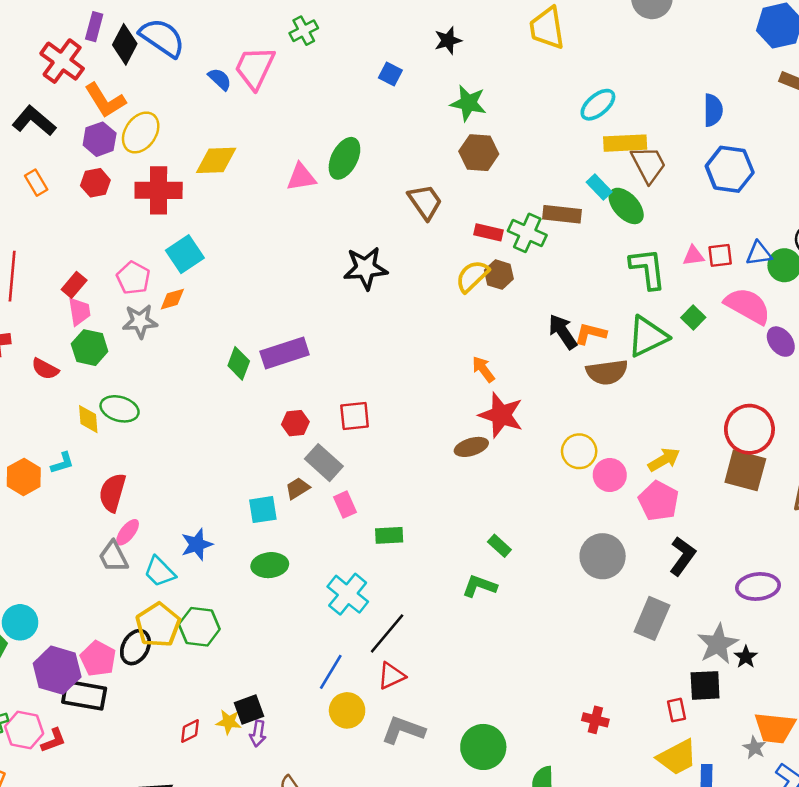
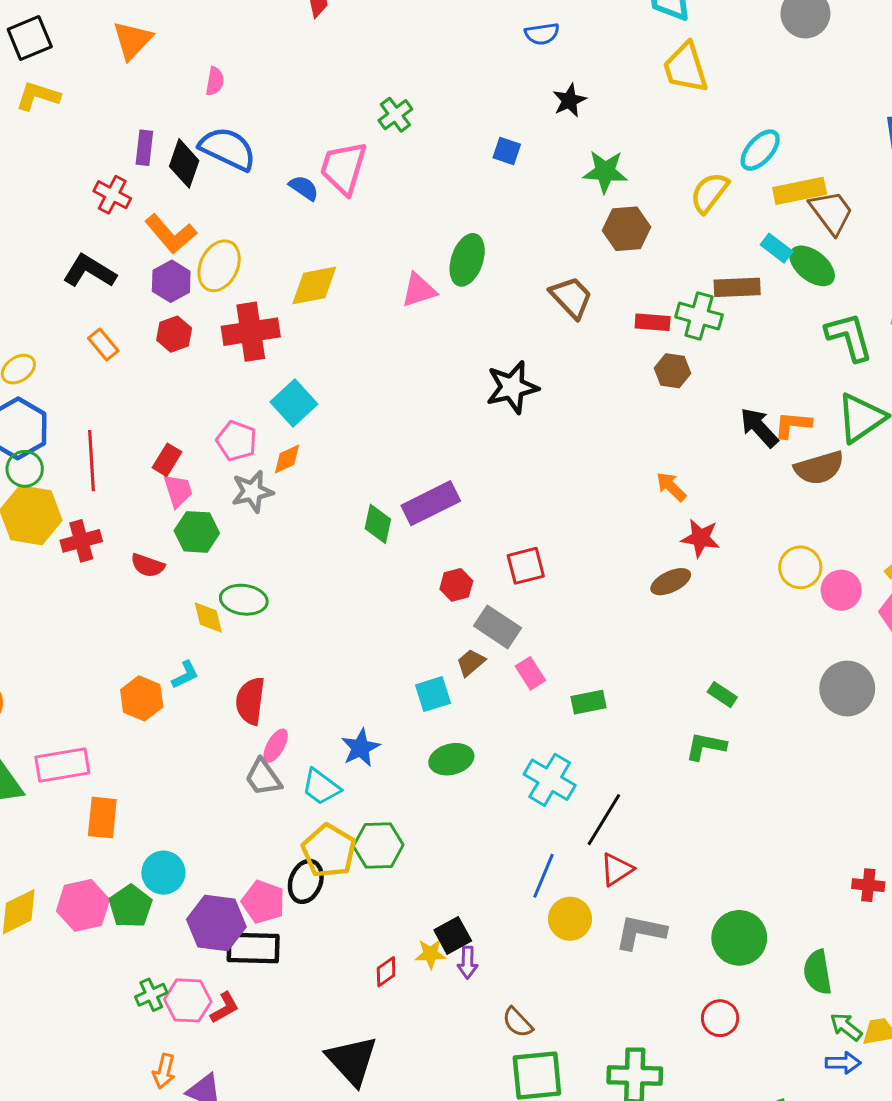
red cross: (62, 61) -> (112, 195), size x0.7
yellow semicircle: (472, 276) -> (709, 193), moved
red star: (501, 415) -> (700, 538), size x0.7

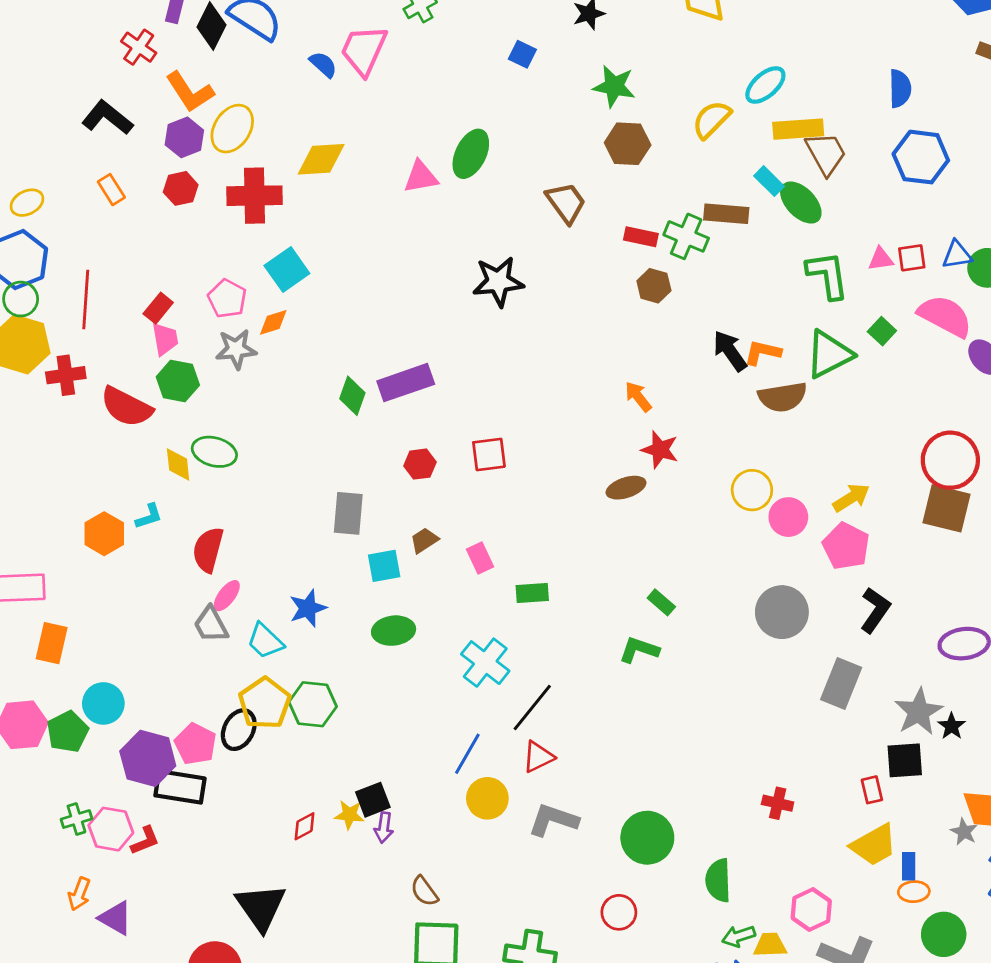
red semicircle: (148, 565) -> (126, 407), size x1.6
gray rectangle: (497, 627) -> (348, 513), moved, turned 54
green arrow: (846, 1027) -> (739, 936), turned -64

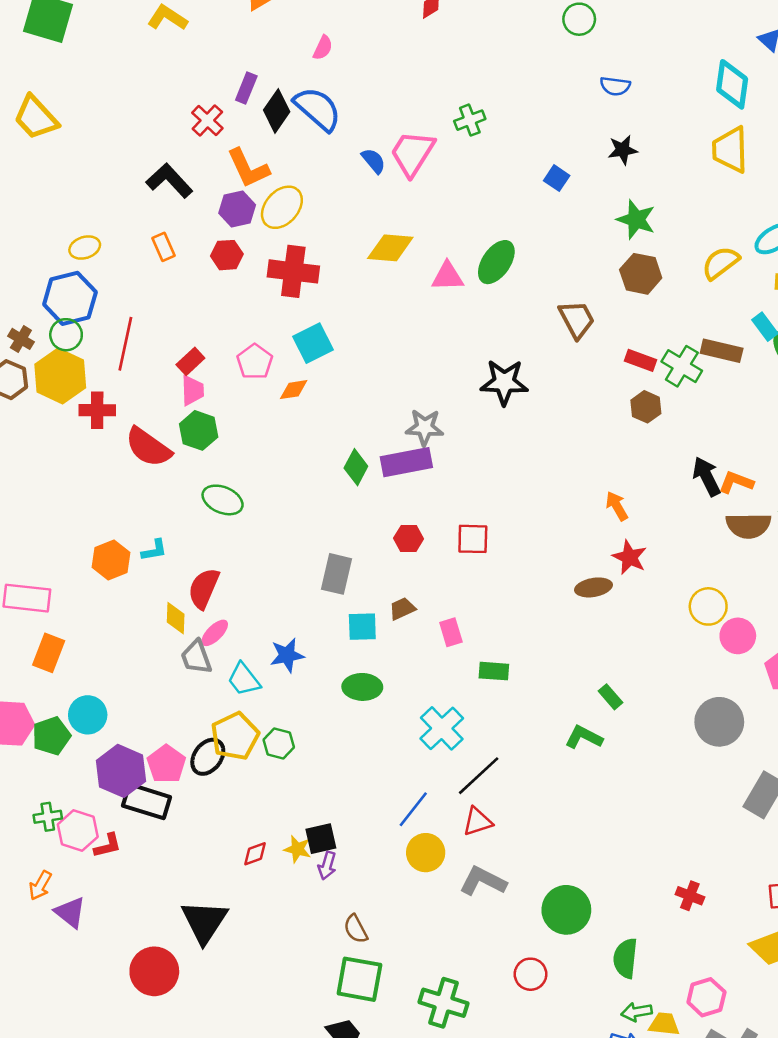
yellow diamond: (321, 159) -> (390, 248), moved
gray star: (236, 349) -> (425, 427), moved
yellow diamond: (178, 464) -> (176, 618), moved
green hexagon: (313, 704) -> (279, 743), size x0.7

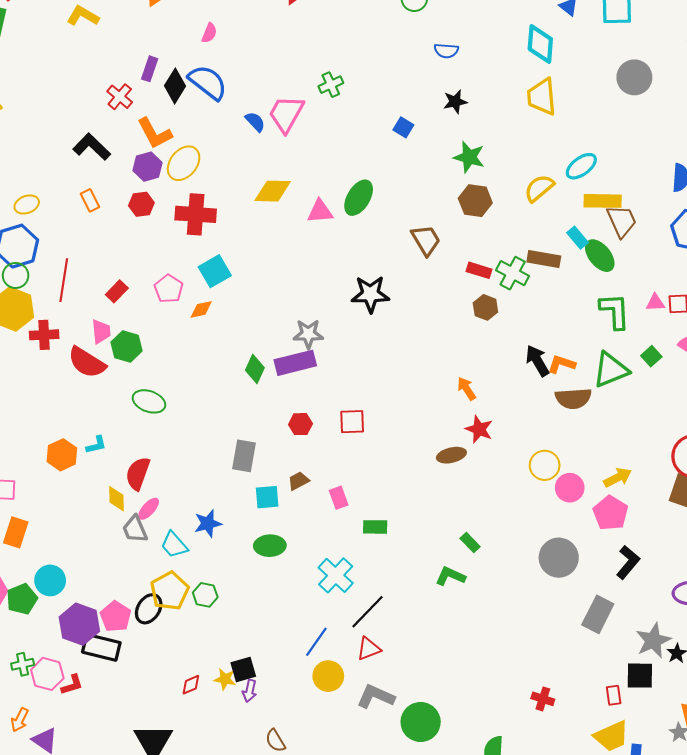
pink trapezoid: (192, 390) -> (101, 332), moved
green circle: (566, 910) -> (421, 722), moved

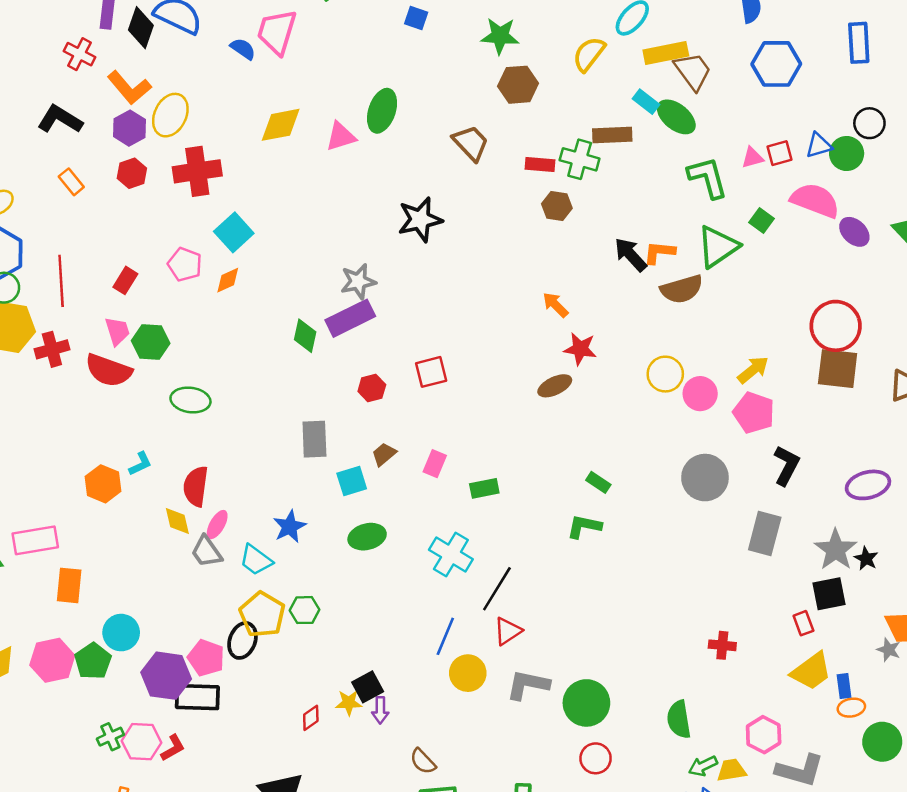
pink rectangle: (339, 498) -> (435, 464), turned 55

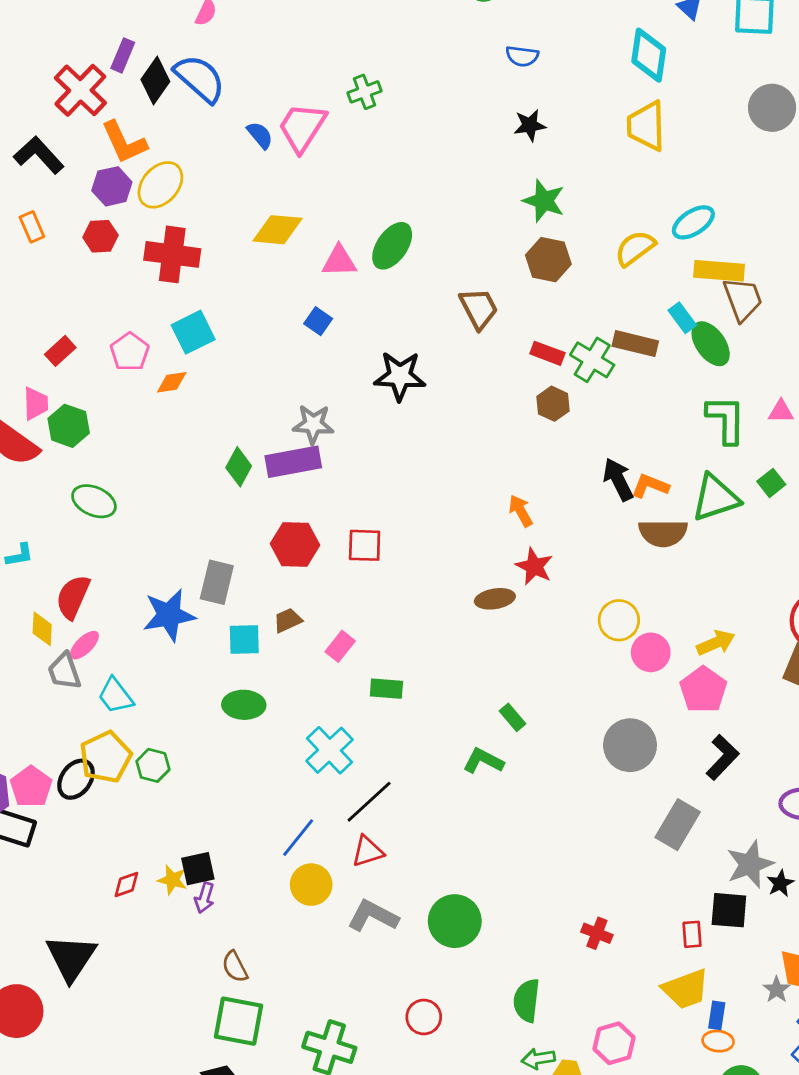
blue square: (416, 18) -> (318, 321), moved
red cross: (79, 54) -> (80, 90), size x1.5
red hexagon: (372, 388) -> (295, 544), size x1.5
blue star: (290, 527) -> (169, 615), moved, size x1.4
green circle: (586, 703) -> (455, 921), moved

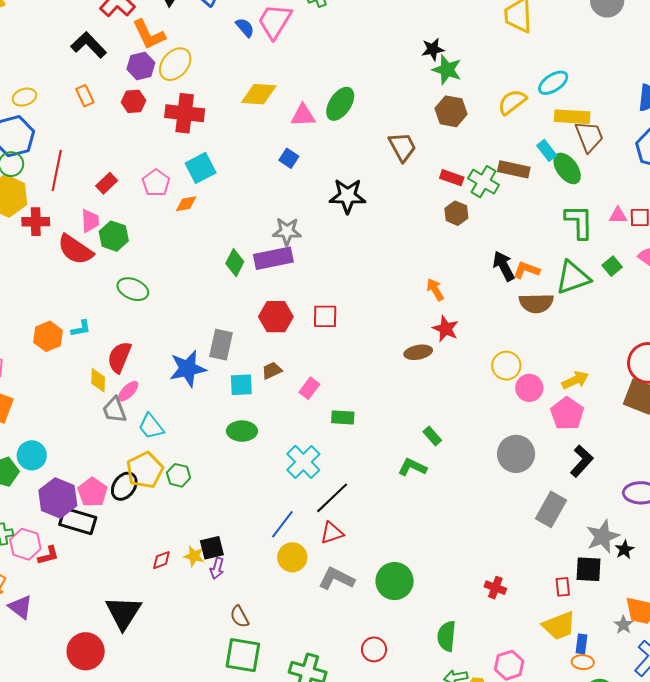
black star: (530, 125) -> (433, 49), moved

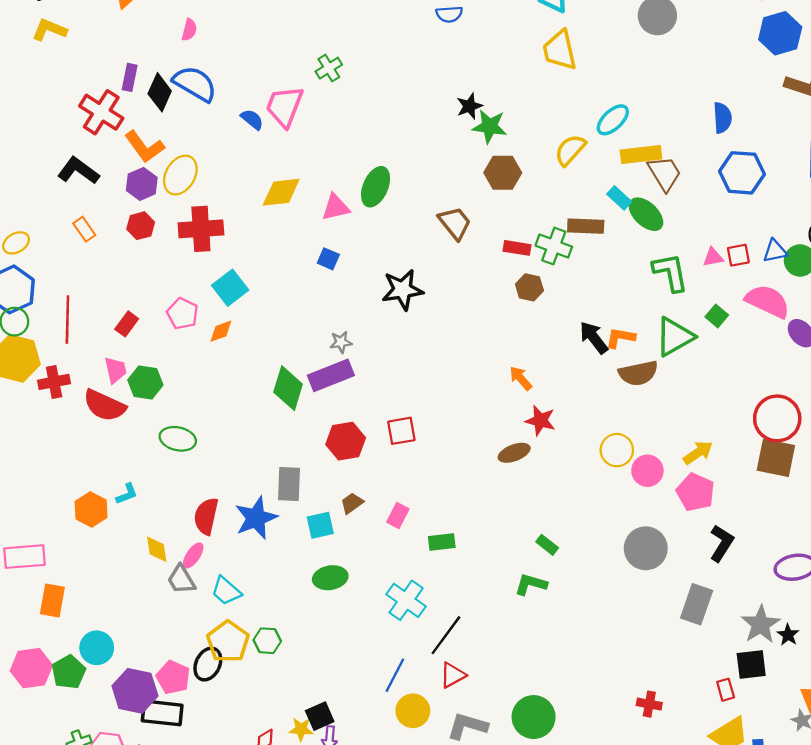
gray star: (287, 231) -> (341, 342), size x0.7
green diamond: (235, 263) -> (288, 388), size x1.4
red semicircle: (119, 357) -> (206, 516), moved

